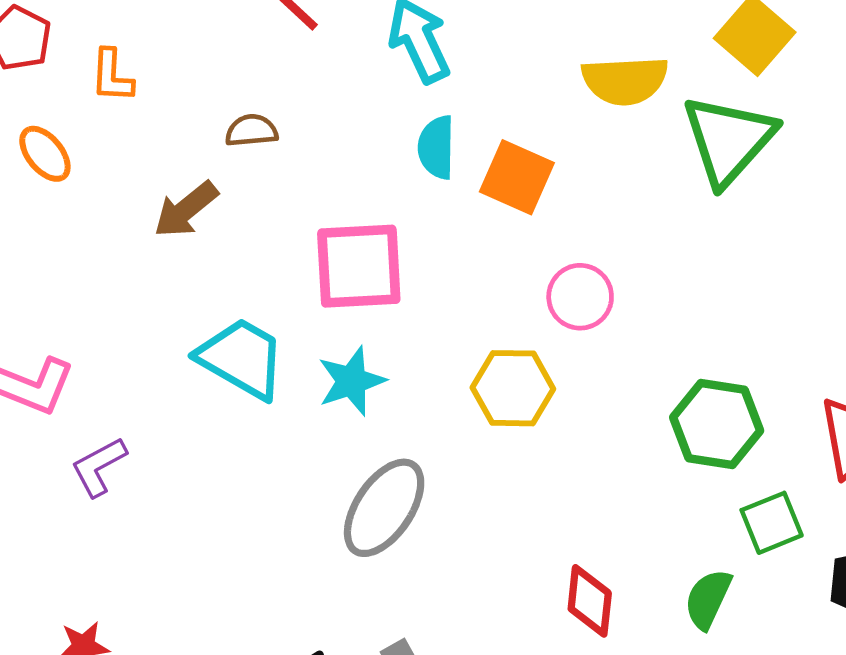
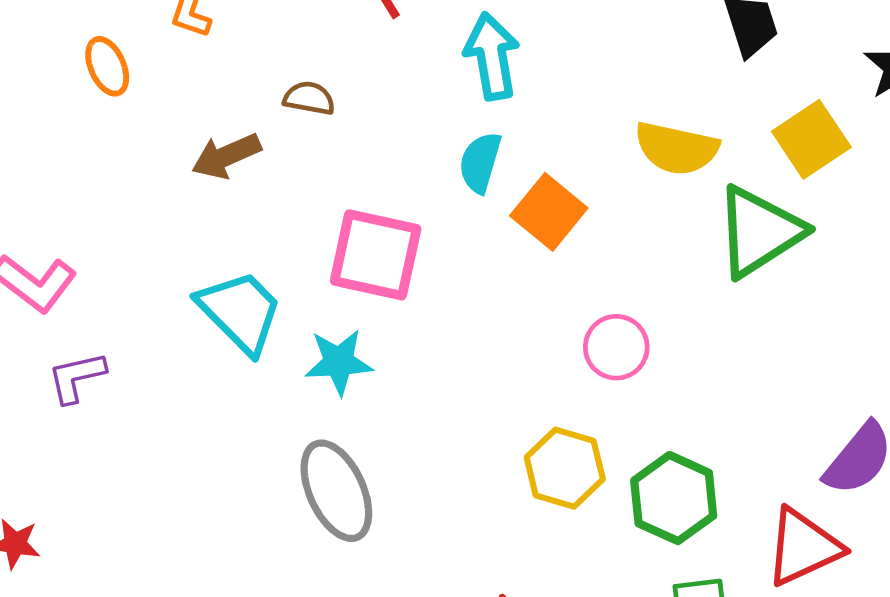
pink circle: (580, 297) -> (616, 347), moved
yellow hexagon: (513, 388) -> (565, 468), moved
gray ellipse: (384, 508) -> (336, 491), turned -74

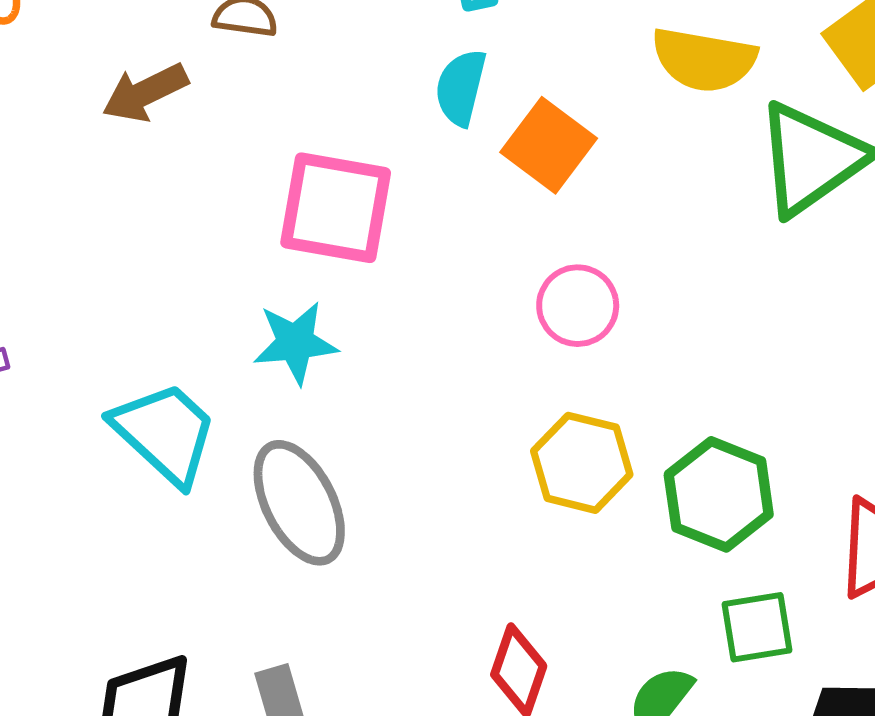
cyan trapezoid: (240, 312) -> (165, 433), moved
pink circle: (616, 347) -> (578, 306), moved

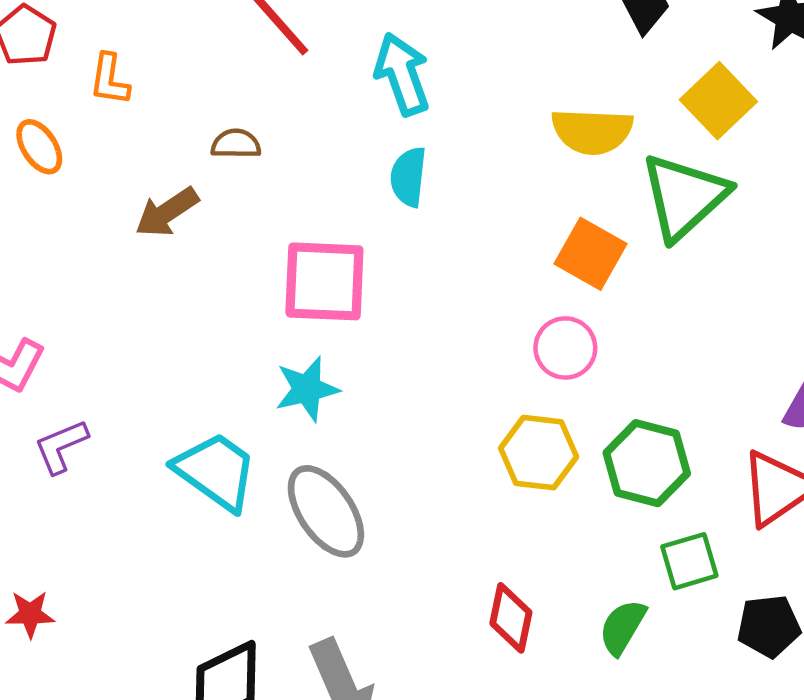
orange square: (549, 145) -> (590, 254), moved
pink circle: (578, 306) -> (565, 348), moved

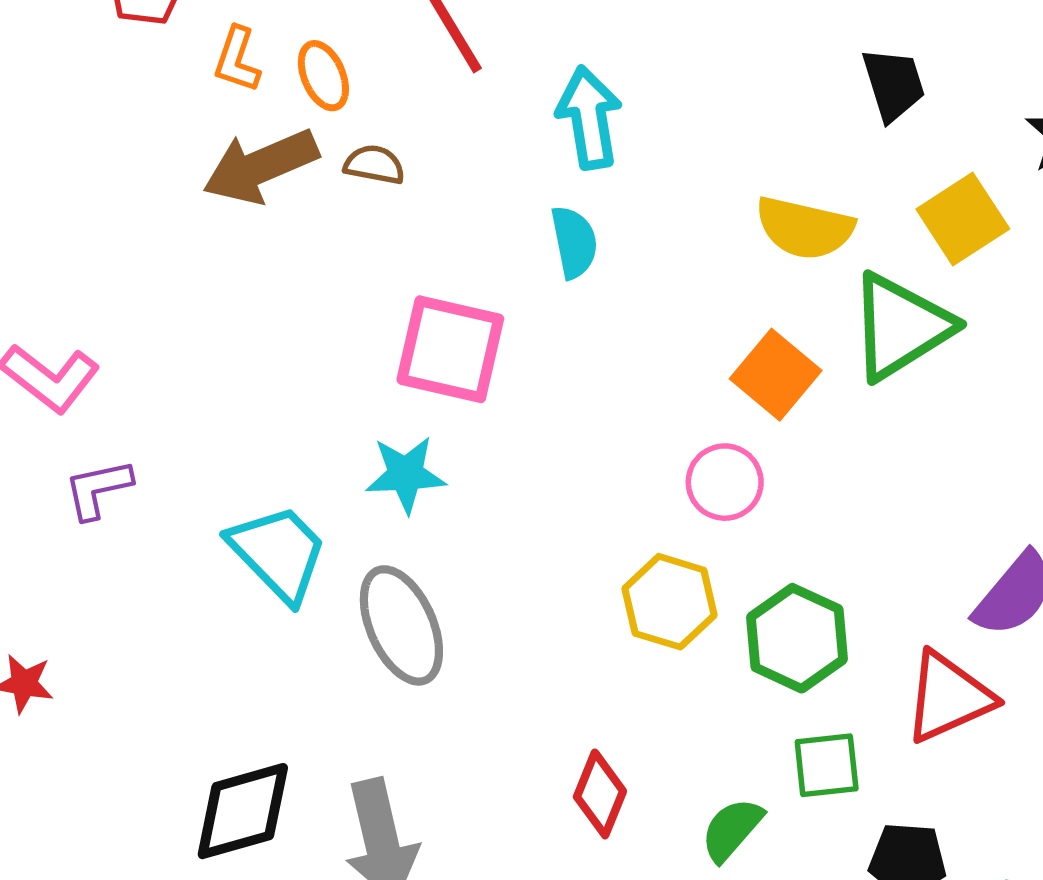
orange ellipse: (39, 147) -> (323, 76), moved
cyan semicircle: (408, 177) -> (574, 242), turned 152
brown arrow: (167, 212) -> (261, 166), moved, size x1.4

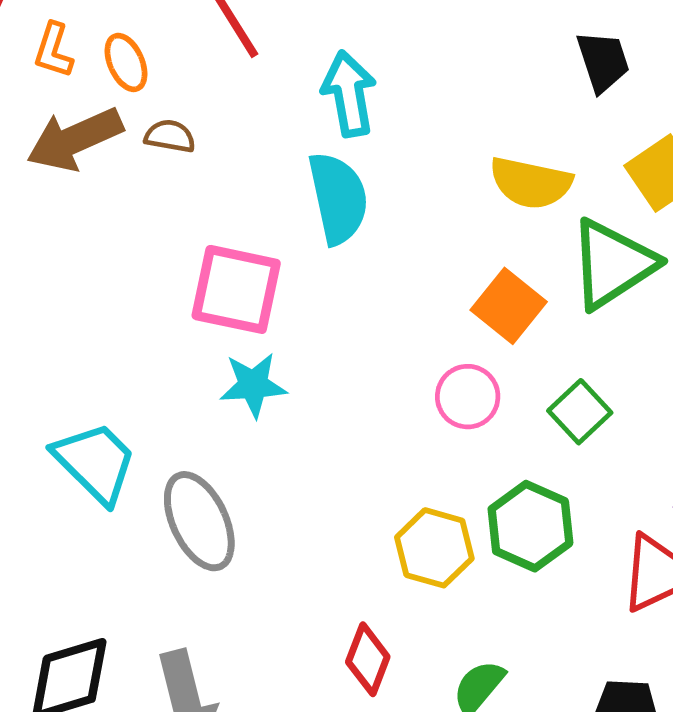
cyan semicircle: (574, 242) -> (338, 198), size x1.5
cyan star: (406, 474) -> (253, 385), moved
yellow hexagon: (670, 602) -> (434, 548), moved
green square: (827, 765) -> (580, 412), moved, turned -36

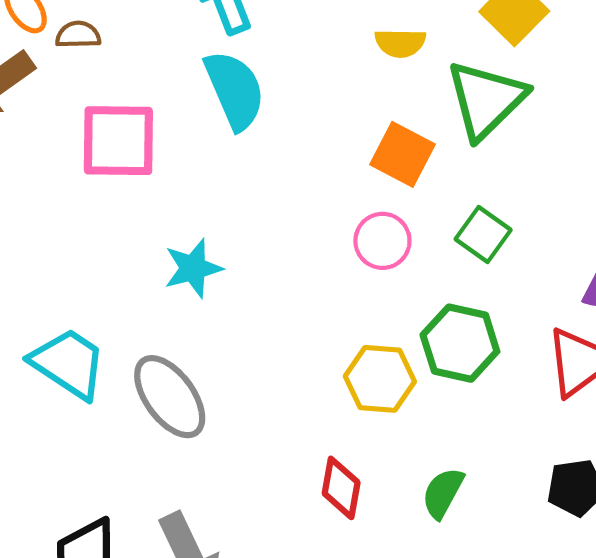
brown semicircle: (170, 136) -> (78, 35), moved
yellow semicircle: (531, 183) -> (400, 43), size x0.7
pink square: (236, 289) -> (118, 141), moved

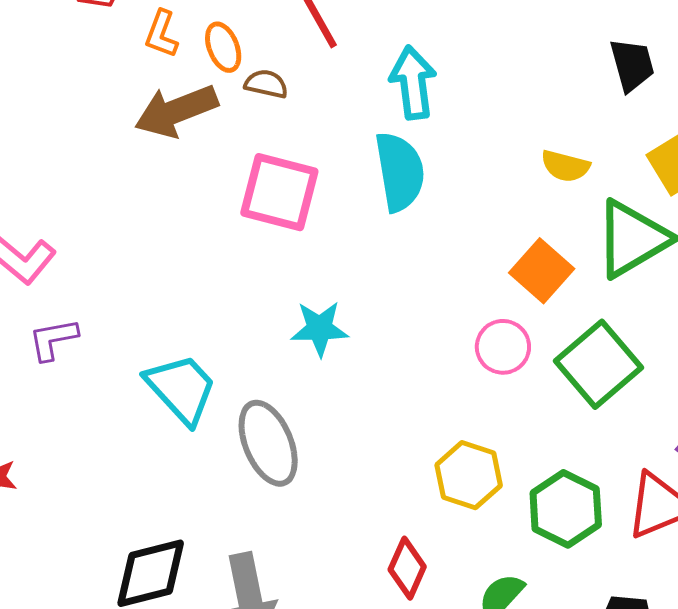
green square: (483, 234) -> (598, 364), size x1.6
green hexagon: (460, 343) -> (566, 509), moved

